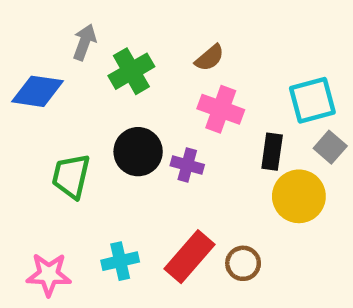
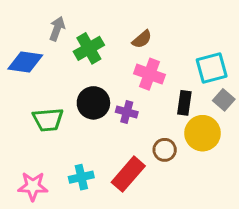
green trapezoid: (71, 176) -> (48, 120), turned -108
brown circle: (243, 263) -> (165, 150), moved

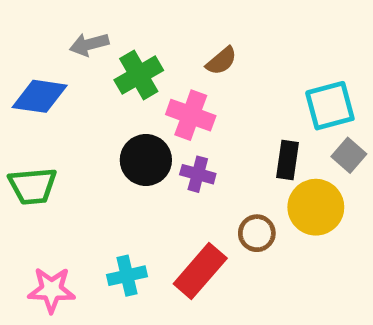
gray arrow: (57, 29) -> (89, 44), turned -125
pink cross: (149, 74) -> (191, 115), moved
green trapezoid: (48, 120) -> (33, 186), moved

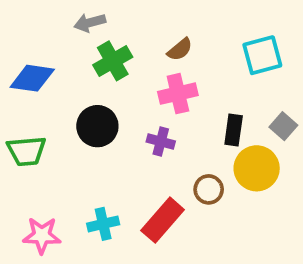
gray arrow: (89, 44) -> (90, 23), moved
cyan square: (330, 106) -> (262, 55), moved
pink cross: (191, 115) -> (178, 94), moved, turned -33
black circle: (146, 160) -> (97, 126), moved

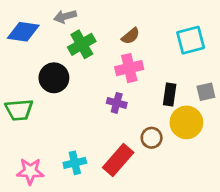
blue diamond: (32, 78) -> (23, 32), moved
black circle: (97, 126) -> (54, 78), moved
gray square: (283, 126) -> (206, 92), turned 36

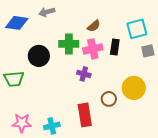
green cross: (82, 44) -> (69, 44), moved, turned 30
gray square: (206, 92) -> (148, 51), moved
black rectangle: (170, 95) -> (115, 47), moved
red rectangle: (118, 160) -> (85, 115), turned -50
cyan cross: (75, 163) -> (52, 126), moved

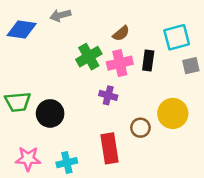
green cross: (69, 44) -> (89, 57), turned -30
black circle: (39, 56) -> (50, 113), moved

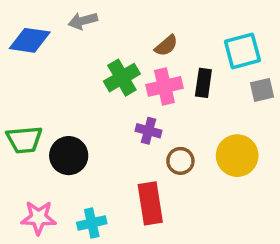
brown circle: (140, 128) -> (180, 161), moved

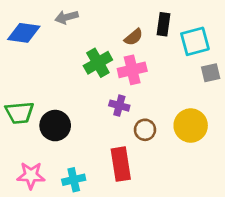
black rectangle: (203, 83) -> (164, 24), moved

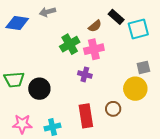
black rectangle: (164, 24) -> (116, 17), turned -56
gray square: (211, 73) -> (143, 67), moved
brown circle: (145, 130) -> (113, 109), moved

